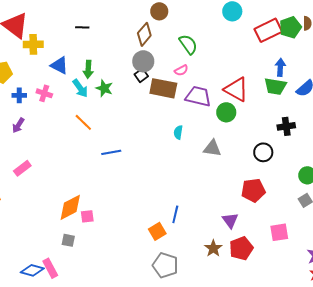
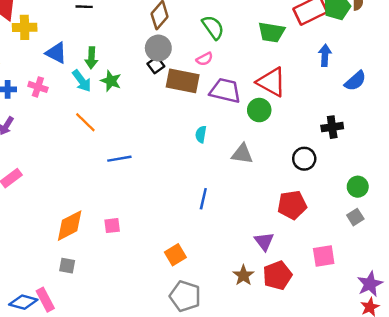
green trapezoid: (275, 86) -> (271, 32), moved
blue line: (175, 214) -> (203, 199), moved
pink square: (87, 216) -> (112, 226), moved

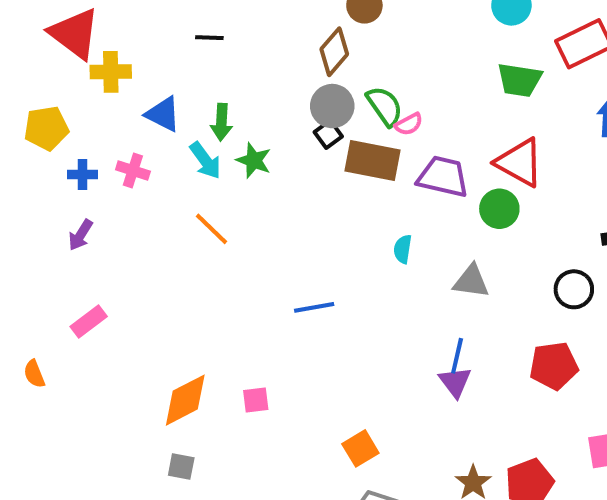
green semicircle: (213, 27) -> (385, 106), moved
blue line: (119, 159) -> (314, 307), moved
blue line: (203, 199) -> (457, 356), moved
purple triangle: (264, 241) -> (455, 382), moved

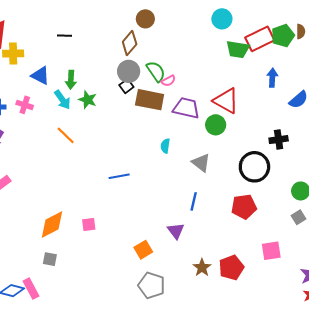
green trapezoid: (519, 80) -> (238, 49), moved
gray triangle: (471, 281) -> (201, 163), turned 30
black circle: (574, 289) -> (254, 167), size x1.5
purple triangle: (455, 382) -> (176, 231), moved

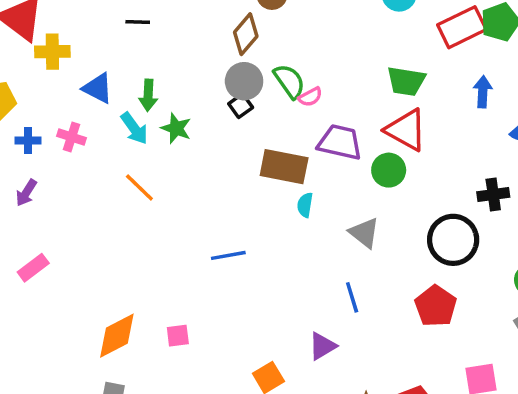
green trapezoid: (238, 49) -> (406, 81), moved
brown rectangle: (150, 100) -> (284, 167), moved
blue line: (194, 201) -> (352, 297), turned -30
red pentagon: (244, 207) -> (436, 306), turned -30
purple triangle: (176, 231) -> (322, 346), turned 36

